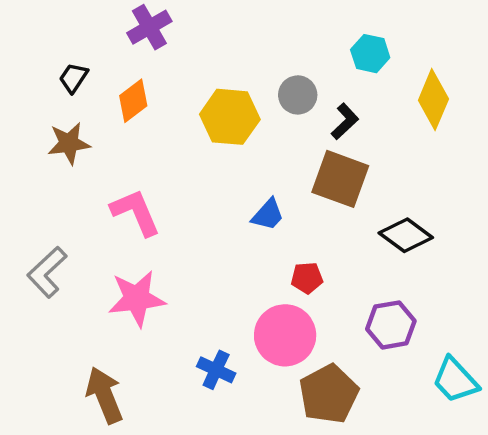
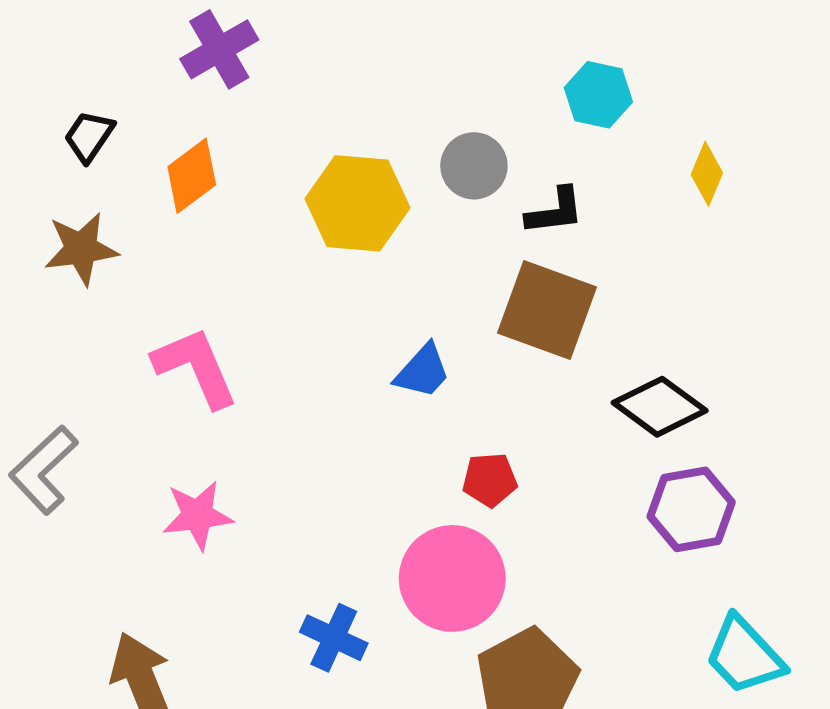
yellow diamond: (433, 100) -> (707, 174), size x0.6
black L-shape: (345, 121) -> (555, 211), turned 36
pink star: (137, 299) -> (198, 515), size x0.7
purple hexagon: (391, 325) -> (691, 509), moved

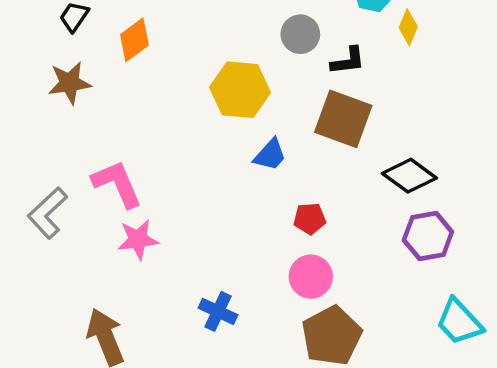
yellow diamond: (707, 174) -> (408, 27), moved
yellow hexagon: (357, 203) -> (240, 90), moved
pink L-shape: (196, 367) -> (117, 184), moved
pink circle: (452, 578) -> (311, 277), moved, size x0.7

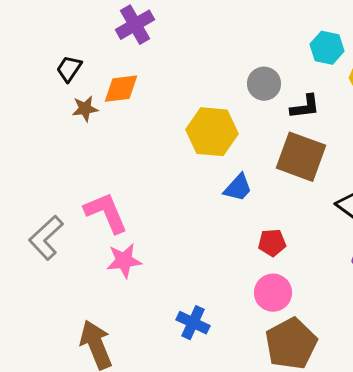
orange diamond: (134, 40) -> (121, 89), turned 30
brown star: (70, 83) -> (85, 109), moved, size x0.7

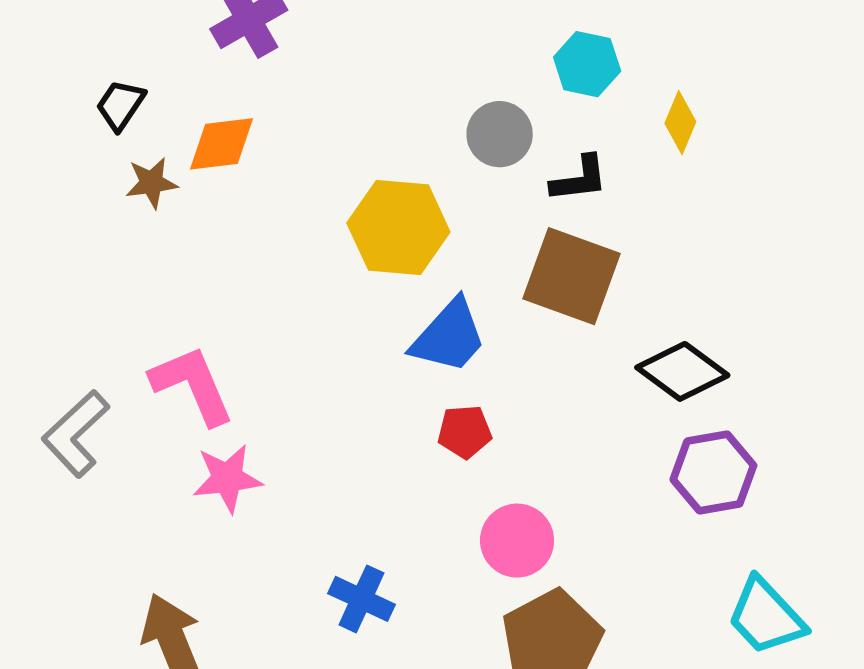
cyan hexagon: (327, 48) -> (587, 64), moved
blue trapezoid: (238, 188) -> (449, 336), size x1.4
red pentagon: (272, 243) -> (465, 432), moved

